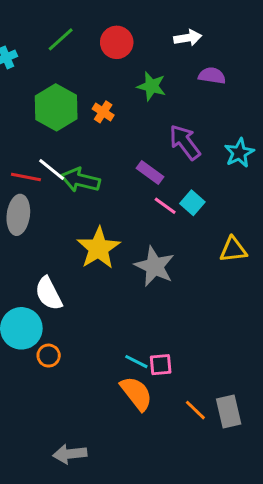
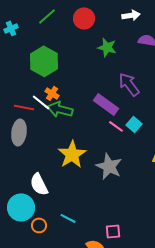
orange cross: (103, 112) -> (52, 93), moved
purple rectangle: (150, 172) -> (106, 104), size x1.4
cyan line: (136, 362) -> (68, 218), moved

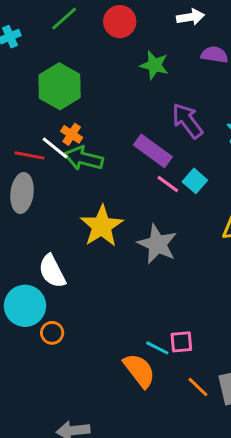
cyan line: (68, 218) -> (157, 348), moved
pink square: (113, 231) -> (181, 342), moved

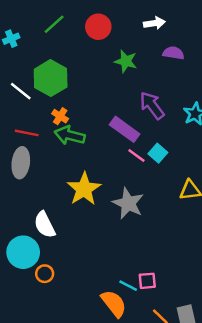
white line: (55, 148) -> (21, 91), moved

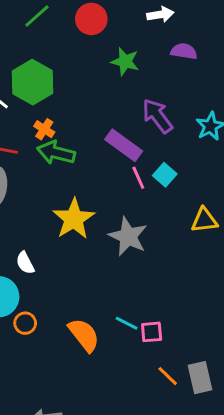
pink line: (136, 156) -> (138, 178), turned 30
white semicircle: (45, 225) -> (25, 263), size x0.7
cyan line: (128, 286) -> (127, 323), moved
orange semicircle: (114, 304) -> (84, 335), moved

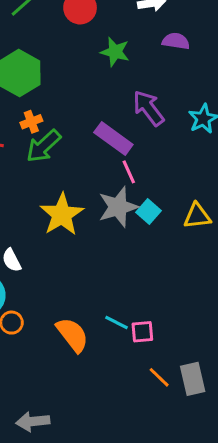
orange cross: (44, 129) -> (31, 122), turned 36
green arrow: (56, 153) -> (44, 146), turned -57
cyan square: (165, 175) -> (148, 212), moved
gray star: (128, 236) -> (118, 207), moved, turned 30

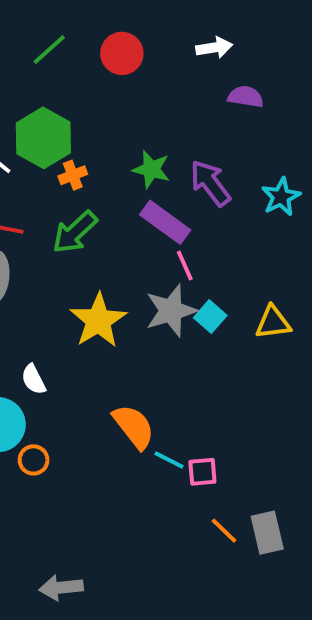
green star: (115, 52) -> (151, 169), moved
orange cross: (31, 122) -> (73, 175), moved
orange semicircle: (72, 335) -> (134, 427), moved

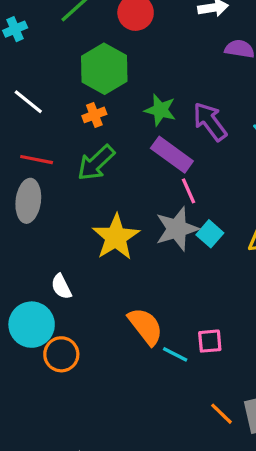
green hexagon: (43, 138) -> (104, 69), moved
orange circle: (34, 460) -> (61, 354), size x1.4
pink square: (202, 472) -> (210, 341), moved

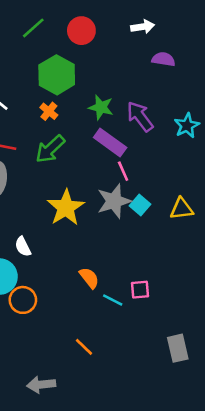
orange cross: (94, 115) -> (49, 111), turned -30
orange semicircle: (145, 326) -> (89, 278), size x0.7
orange line: (221, 414) -> (84, 347), moved

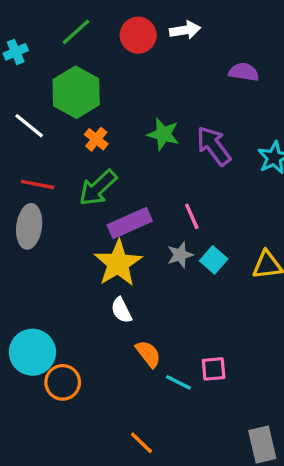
white arrow: (143, 27) -> (185, 30), moved
green hexagon: (57, 75) -> (76, 92), moved
purple rectangle: (110, 143) -> (130, 223), moved, turned -60
gray star: (114, 201) -> (180, 255), size x0.6
white semicircle: (23, 247) -> (121, 310), moved

